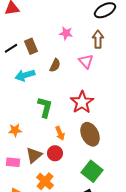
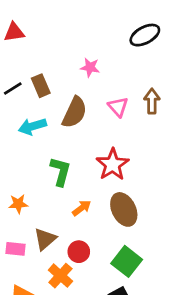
brown arrow: (98, 39) -> (152, 101), moved
brown semicircle: (55, 65) -> (75, 112), size x1.6
orange arrow: (60, 133) -> (82, 208), turned -104
red circle: (55, 153) -> (79, 252), moved

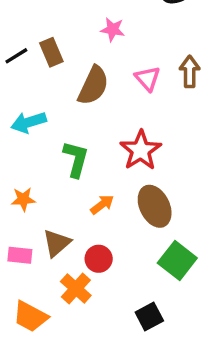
cyan arrow: (32, 126) -> (29, 122), moved
green square: (127, 261) -> (177, 260), moved

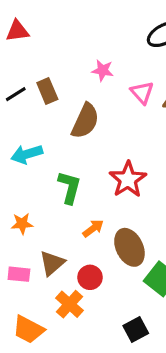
pink triangle: (148, 79) -> (142, 93), moved
brown ellipse: (155, 206) -> (129, 247), moved

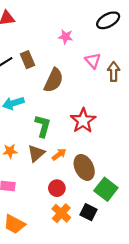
pink star: (103, 70) -> (66, 37), moved
brown triangle: (52, 263) -> (36, 153), moved
orange cross: (69, 304) -> (61, 213), moved
black square: (136, 329) -> (89, 212), moved, turned -35

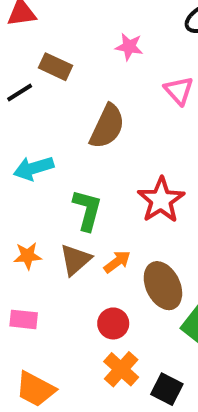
brown rectangle: (27, 60) -> (55, 67), moved, turned -42
black square: (89, 212) -> (167, 389), moved

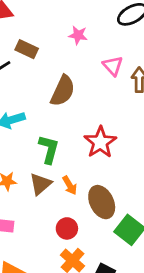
orange arrow: (117, 262) -> (70, 185), turned 96

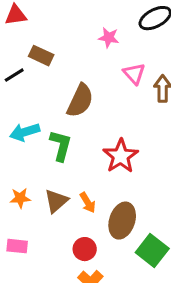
pink star: (78, 35) -> (109, 38), moved
green L-shape: (49, 149) -> (61, 146), moved
brown ellipse: (102, 202) -> (122, 221), turned 44

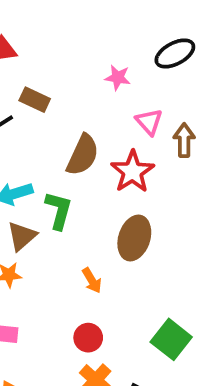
red star: (121, 156) -> (132, 172), moved
brown triangle: (56, 201) -> (22, 236), moved
brown ellipse: (122, 221) -> (134, 238), moved

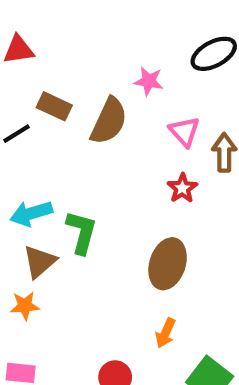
brown semicircle: (83, 155) -> (109, 121), moved
red star: (132, 172) -> (182, 188), moved, size x0.6
orange arrow: (92, 280) -> (165, 333), moved, turned 55

